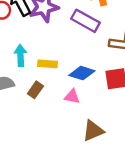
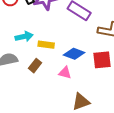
cyan arrow: (20, 55) -> (24, 37), turned 78

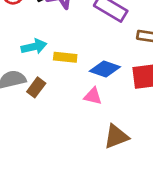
brown rectangle: (35, 66) -> (36, 87), moved

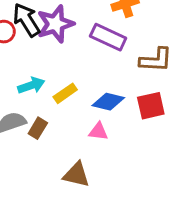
yellow rectangle: (65, 57) -> (65, 93), turned -35
brown triangle: (116, 137) -> (76, 175), moved, turned 40

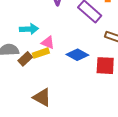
yellow rectangle: (65, 93) -> (41, 53), moved
pink triangle: (98, 131) -> (48, 43), moved

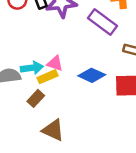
cyan arrow: (29, 29) -> (32, 68), moved
brown rectangle: (25, 59) -> (36, 98), moved

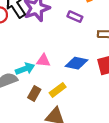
purple rectangle: (102, 22) -> (75, 17), size x0.6
yellow rectangle: (48, 77) -> (58, 90), moved

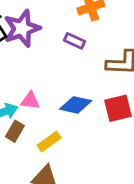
brown rectangle: (34, 94) -> (15, 131), moved

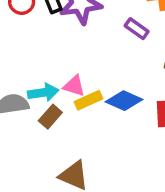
yellow rectangle: (49, 141) -> (88, 100), moved

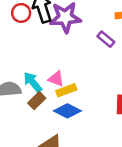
cyan arrow: (43, 92) -> (33, 82), turned -125
blue diamond: (124, 101) -> (67, 111), moved

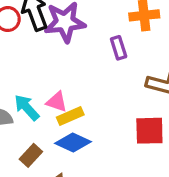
purple rectangle: (106, 39) -> (119, 48), turned 36
brown rectangle: (37, 101) -> (31, 155), moved

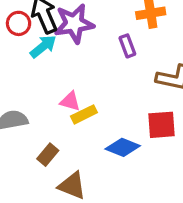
cyan arrow: (27, 108) -> (43, 46), moved, turned 96
blue diamond: (73, 142) -> (123, 147), moved

